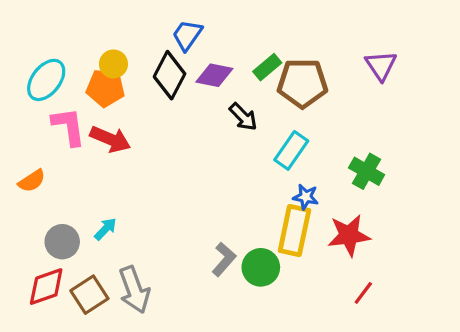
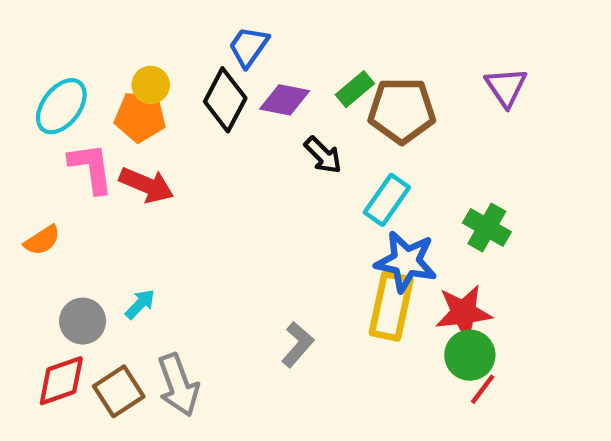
blue star: (306, 197) -> (406, 262), size x1.8
green circle: (261, 267) -> (470, 355), moved

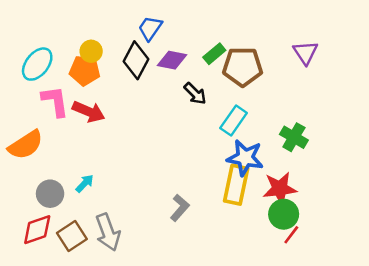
orange semicircle: (42, 240) -> (26, 145), size x1.6

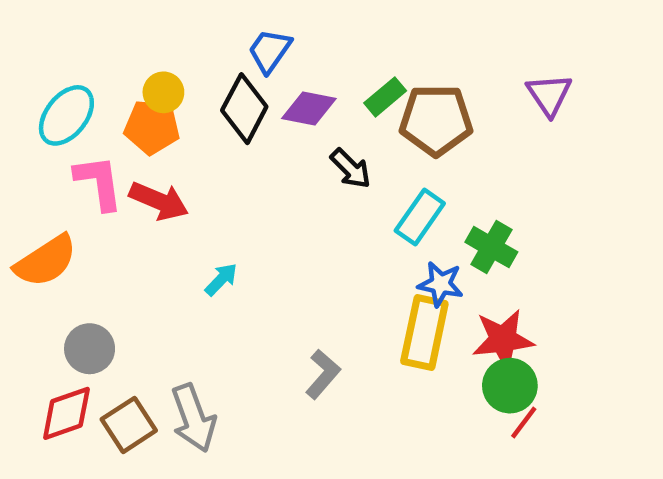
green cross: (294, 137) -> (491, 247), moved
blue star: (245, 158) -> (441, 284), size x0.7
cyan arrow: (85, 183) -> (221, 279), moved

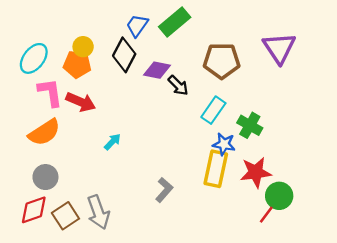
purple triangle: (549, 95) -> (279, 48), size x1.4
green rectangle: (385, 97) -> (175, 22), moved, size x1.5
purple diamond: (309, 109) -> (157, 70), moved
orange semicircle: (46, 261) -> (44, 132), moved
green circle: (510, 386) -> (279, 196), moved

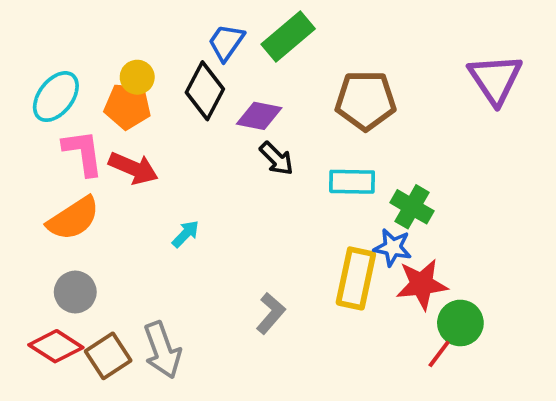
purple triangle: (279, 48) -> (495, 79), moved
black arrow: (178, 85) -> (277, 158), moved
cyan rectangle: (213, 110) -> (352, 182), turned 56
blue star: (224, 144) -> (393, 247), moved
red diamond: (34, 210) -> (56, 346), turned 52

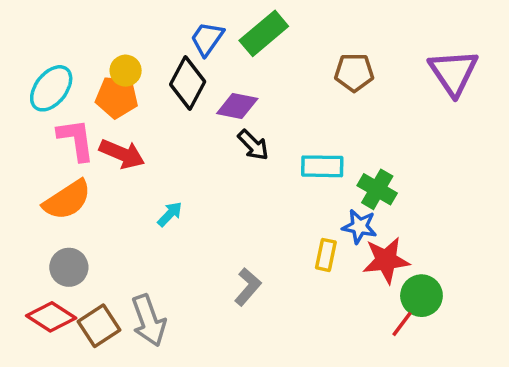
brown pentagon: (366, 100) -> (354, 72), moved, size x0.7
yellow rectangle: (356, 278) -> (326, 255), size x0.6

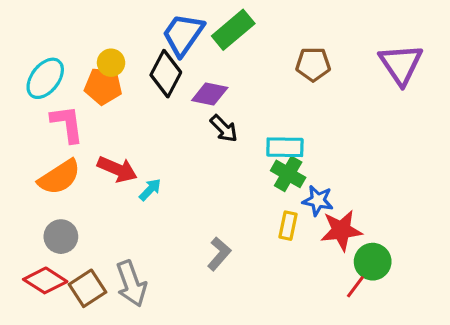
blue trapezoid: (207, 39) -> (183, 34), size x1.4
red arrow: (122, 154) -> (117, 169), moved
green cross: (377, 189) -> (288, 174), moved

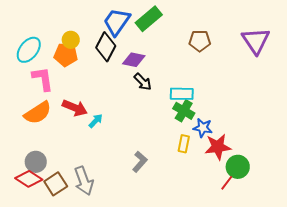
gray circle: (61, 237) -> (36, 162), moved

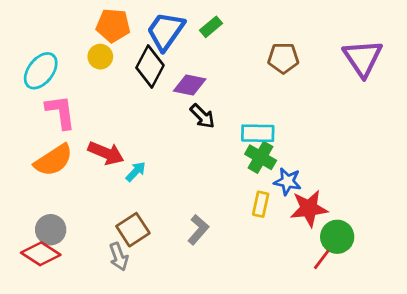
green rectangle: (149, 19) -> (211, 27), size x0.6
orange pentagon: (66, 55) -> (113, 25), moved
gray arrow: (84, 181) -> (119, 257), size x0.7
brown square: (56, 184) -> (133, 230), moved

